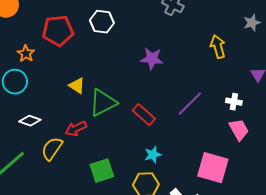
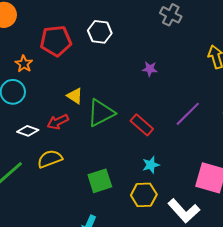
purple star: (152, 59) -> (150, 69), size x0.7
red arrow: (76, 129) -> (58, 122), moved
yellow semicircle: (52, 149) -> (50, 159), turned 35

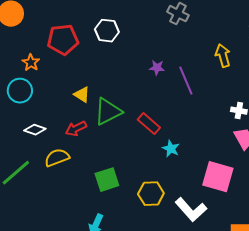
purple line: (188, 114) -> (186, 81), moved, turned -68
red arrow: (58, 122) -> (76, 129), moved
cyan star: (151, 165) -> (171, 149), moved, turned -30

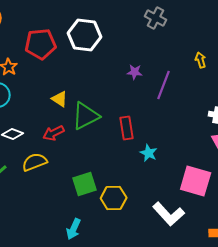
white hexagon: (107, 31) -> (85, 35), size x1.4
yellow arrow: (223, 56) -> (201, 60), size x0.7
purple line: (186, 81) -> (164, 85), turned 44
red rectangle: (149, 124) -> (127, 128), turned 40
yellow hexagon: (151, 194) -> (114, 198), moved

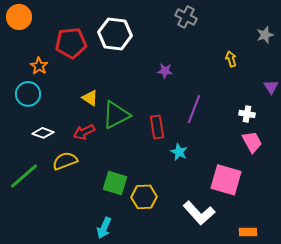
purple line: (164, 85) -> (194, 109), moved
green square: (85, 184) -> (115, 183), turned 35

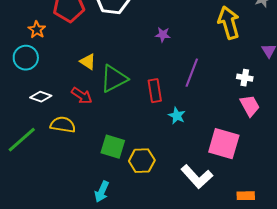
yellow arrow: (231, 59) -> (229, 23), size x2.0
red arrow: (84, 132) -> (82, 96), turned -120
yellow semicircle: (65, 161) -> (63, 125), turned 30

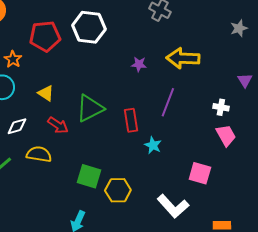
yellow arrow: (229, 23) -> (183, 58), moved, turned -72
yellow triangle: (88, 62) -> (46, 93), moved
white diamond: (41, 97) -> (17, 126), turned -35
pink square: (224, 144) -> (200, 173), size x0.7

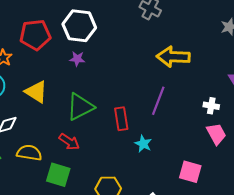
purple star: (139, 64) -> (77, 59), moved
yellow triangle: (46, 93) -> (36, 92), size x1.4
red arrow: (58, 125) -> (69, 142), moved
green square: (89, 176) -> (58, 175), moved

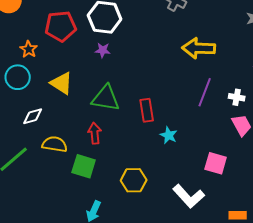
purple line: (158, 101) -> (205, 92), moved
green triangle: (80, 107) -> (106, 98), turned 36
red arrow: (69, 142) -> (95, 133), turned -130

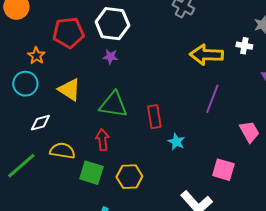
white cross: (237, 97) -> (244, 46), moved
yellow hexagon: (134, 180) -> (129, 177), moved

